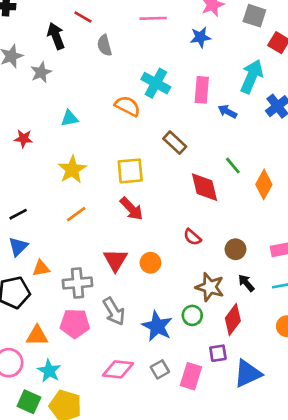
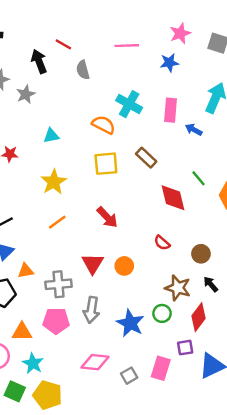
yellow square: (130, 171) -> (106, 164), moved
gray arrow: (114, 311) -> (91, 310), turned 40
gray square: (160, 369) -> (129, 376), moved

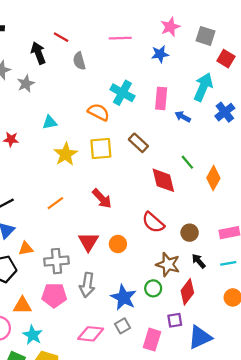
yellow star: (54, 182) -> (66, 154), moved
red semicircle: (162, 243) -> (153, 222), size x1.5
gray square: (129, 376) -> (122, 326), moved

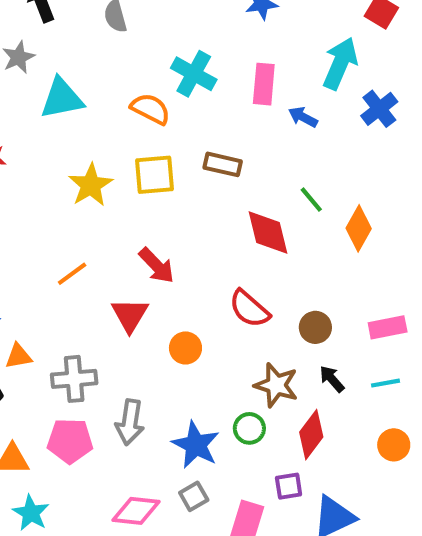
cyan triangle: (50, 122) -> (62, 98), moved, size x1.6
brown rectangle: (138, 143) -> (223, 164), turned -30
red triangle: (88, 242) -> (130, 315), moved

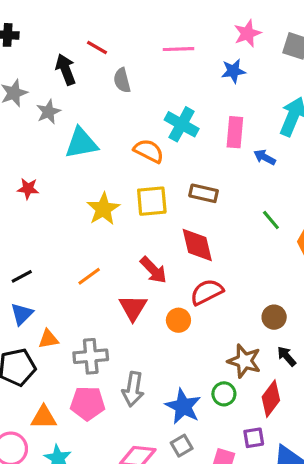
red diamond: (268, 233) -> (197, 245), moved
red semicircle: (249, 309) -> (207, 292), moved, turned 112
orange circle: (185, 348) -> (178, 320), moved

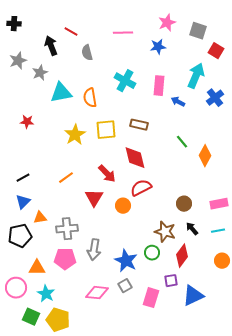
orange semicircle: (149, 151) -> (90, 98), moved, turned -126

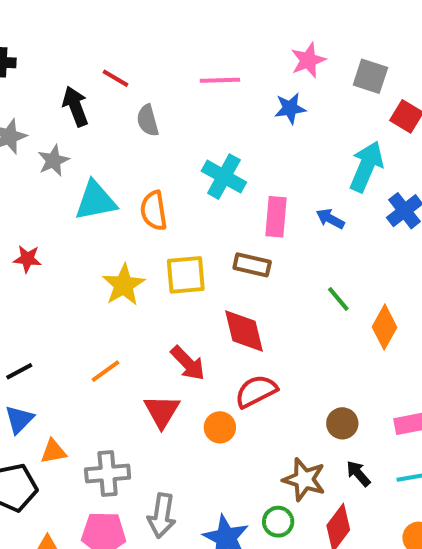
pink rectangle: (159, 86) -> (276, 217), moved

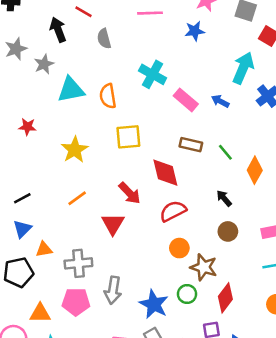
pink rectangle: (276, 217) -> (186, 100), turned -55
brown rectangle: (252, 265) -> (191, 145), moved
yellow star: (124, 285) -> (75, 150), moved
orange circle: (220, 427) -> (179, 248), moved
black arrow: (358, 474) -> (224, 198), moved

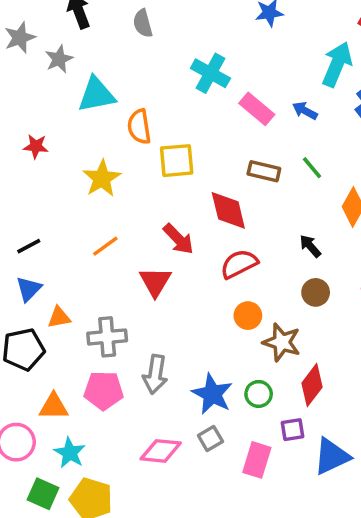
orange semicircle: (108, 96) -> (139, 127), moved
green line: (225, 152) -> (312, 168), moved
green circle: (187, 294) -> (259, 394), moved

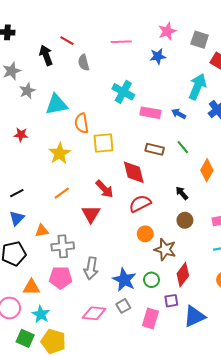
gray star: (59, 59) -> (27, 91), moved
pink rectangle: (257, 109) -> (150, 113), turned -30
orange triangle: (59, 317) -> (42, 231), moved

